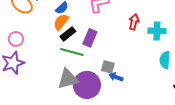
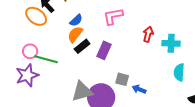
green line: (72, 52) -> (46, 59), moved
blue arrow: (116, 77) -> (139, 89), moved

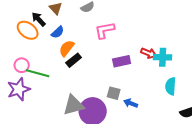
blue semicircle: (76, 20) -> (58, 32), moved
red arrow: (148, 34) -> (149, 53), moved, turned 98
purple rectangle: (104, 50) -> (122, 61), moved, turned 54

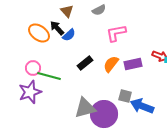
black arrow: (39, 19) -> (57, 28), moved
orange semicircle: (67, 48) -> (111, 64), moved
blue arrow: (131, 103) -> (142, 106), size x1.6

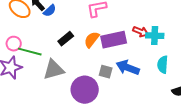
purple rectangle: (133, 64) -> (114, 40), size x1.4
blue arrow: (142, 106) -> (128, 68), moved
gray triangle: (85, 108) -> (54, 70), moved

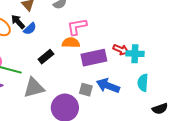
orange semicircle: (92, 40) -> (71, 43), moved, turned 54

